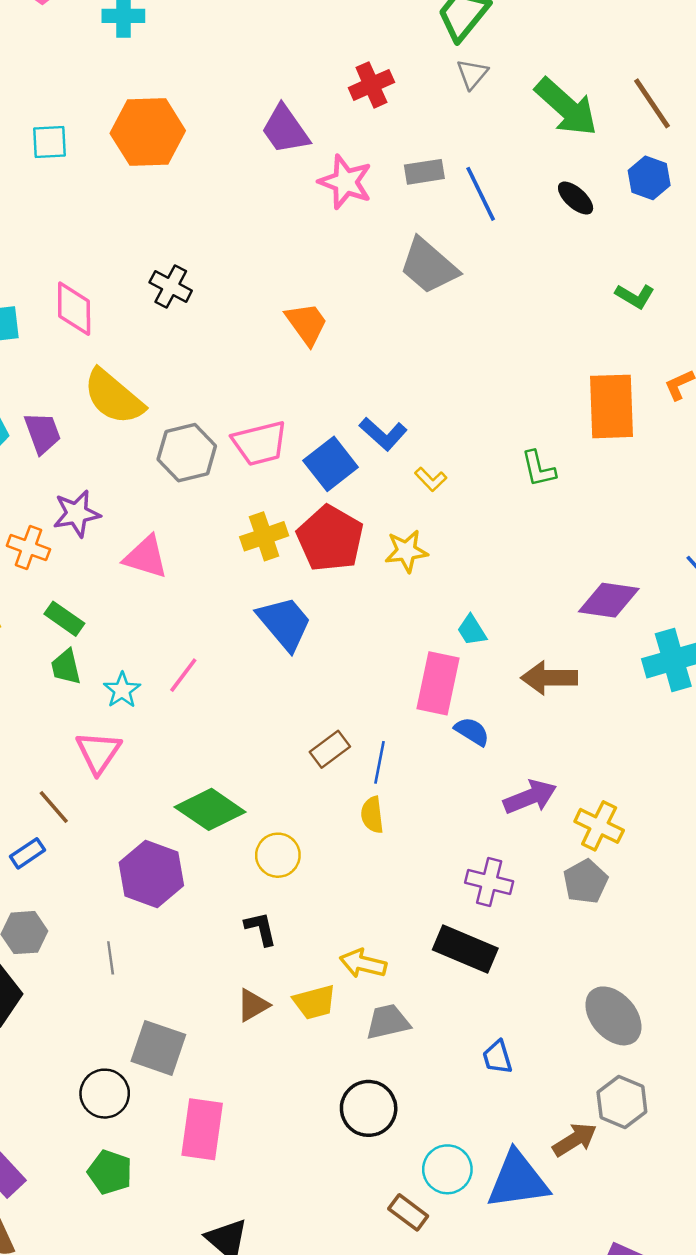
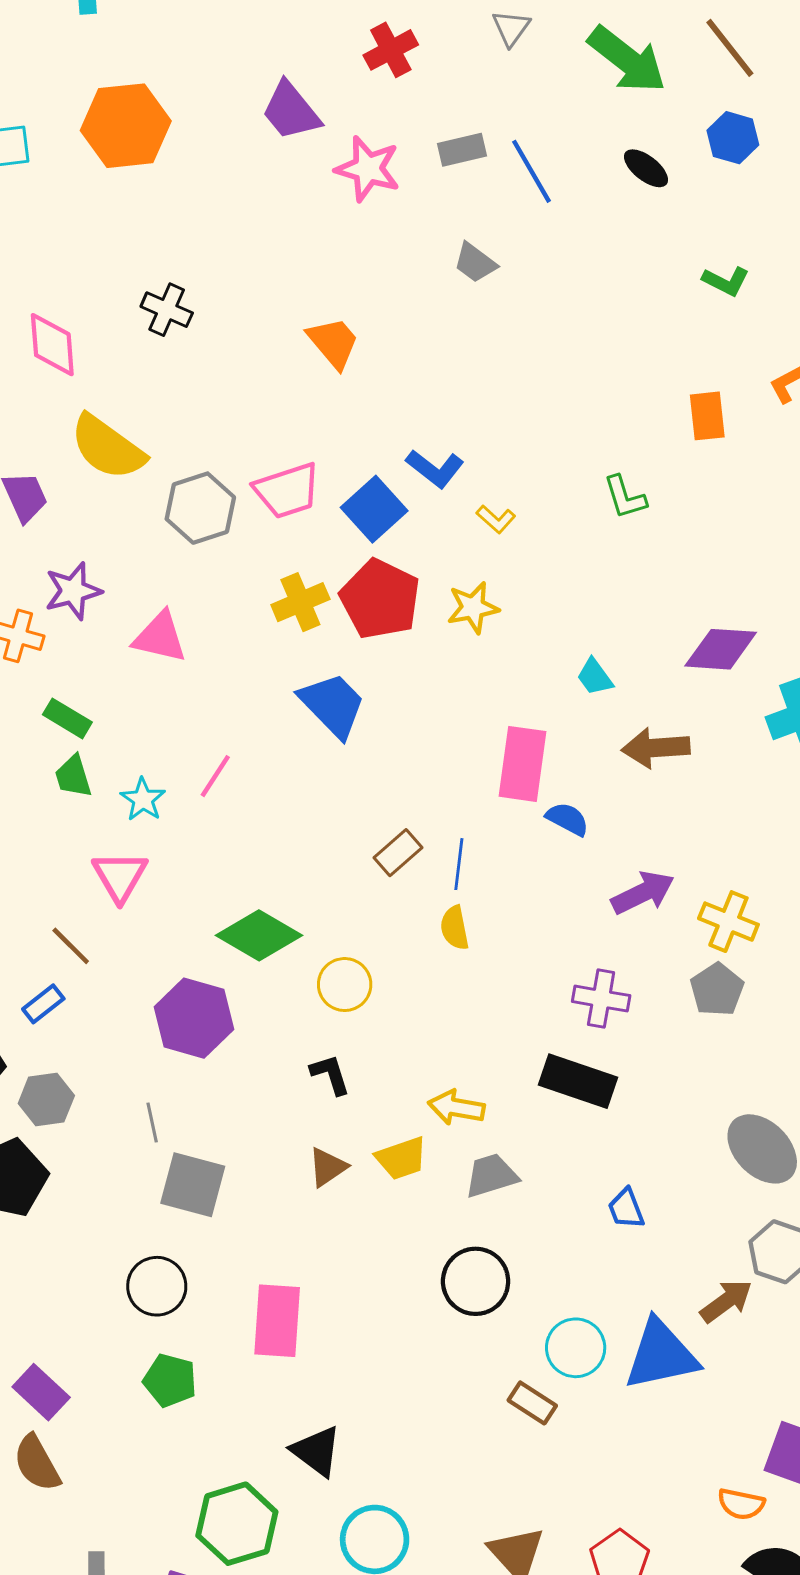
gray trapezoid: (429, 266) -> (475, 263), size x0.6
orange rectangle: (612, 406) -> (707, 416), size x0.6
cyan trapezoid: (472, 630) -> (595, 677), moved
gray square: (158, 1048) -> (193, 1185), moved

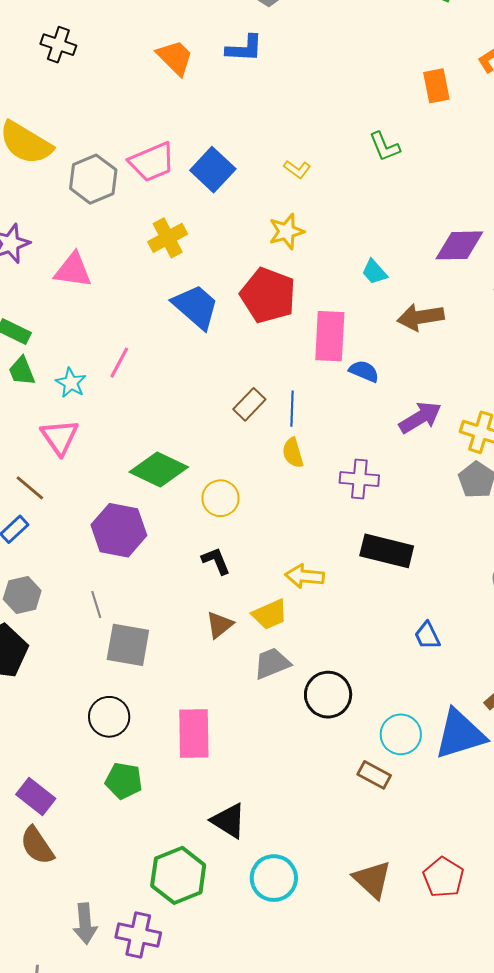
blue L-shape: (435, 469) -> (244, 48), moved, turned -30
red pentagon: (380, 599) -> (268, 295), moved
purple cross: (601, 999) -> (359, 479), moved
gray trapezoid: (491, 1176) -> (272, 663), moved

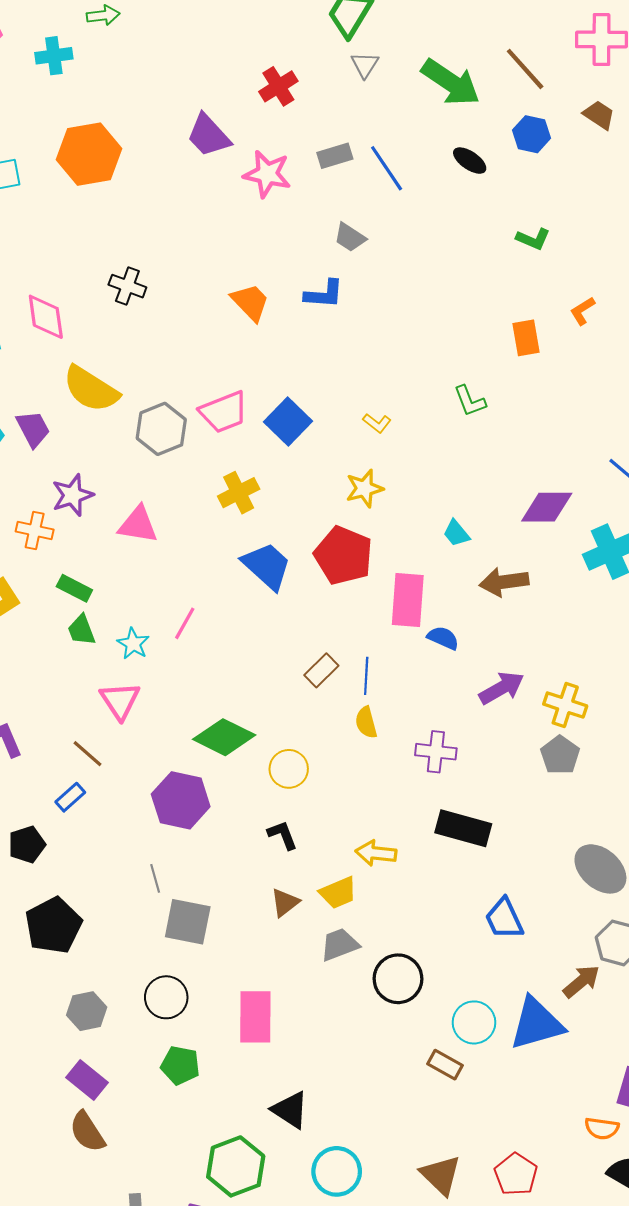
gray hexagon: (22, 595) -> (87, 1011), moved
blue trapezoid: (427, 636) -> (504, 919), size x1.4

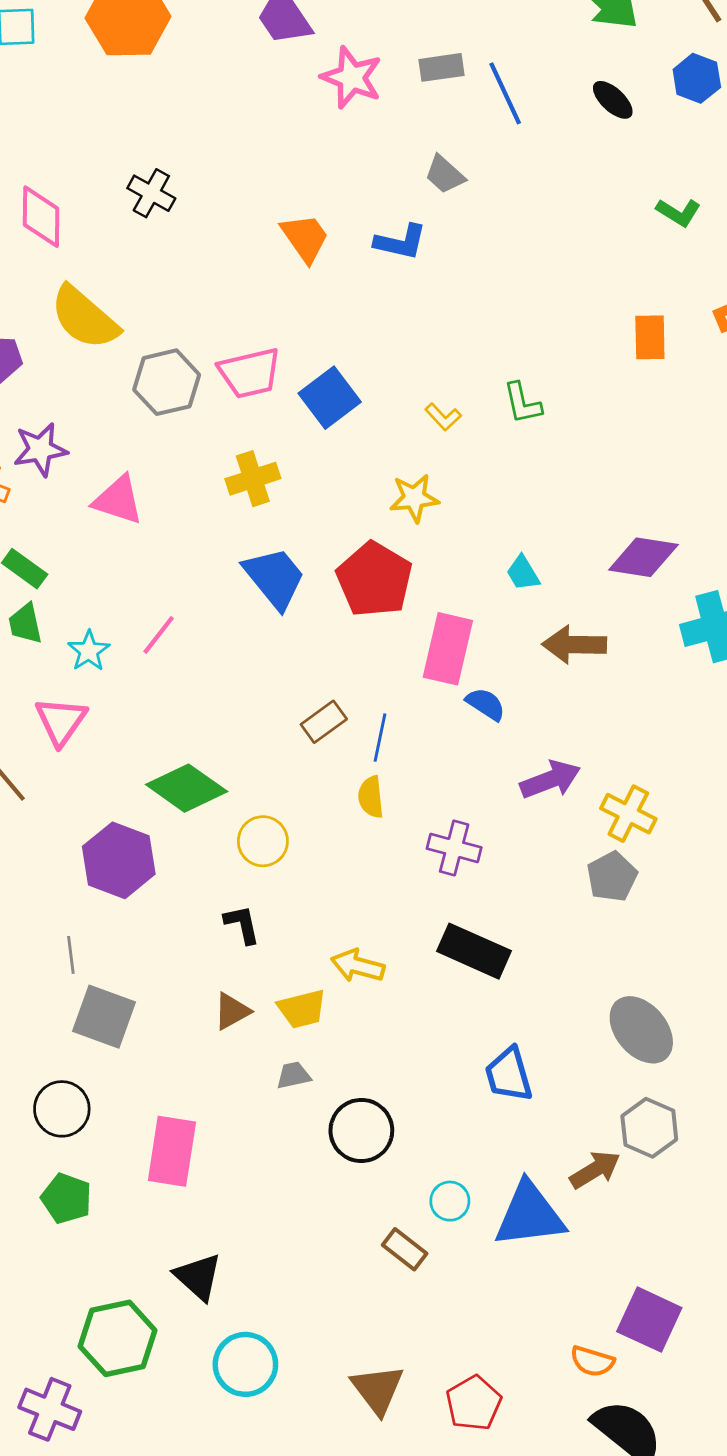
green L-shape: (470, 401) -> (522, 403), moved
gray trapezoid: (340, 945) -> (293, 1075), size x0.7
cyan circle: (474, 1022) -> (450, 1201), size x0.7

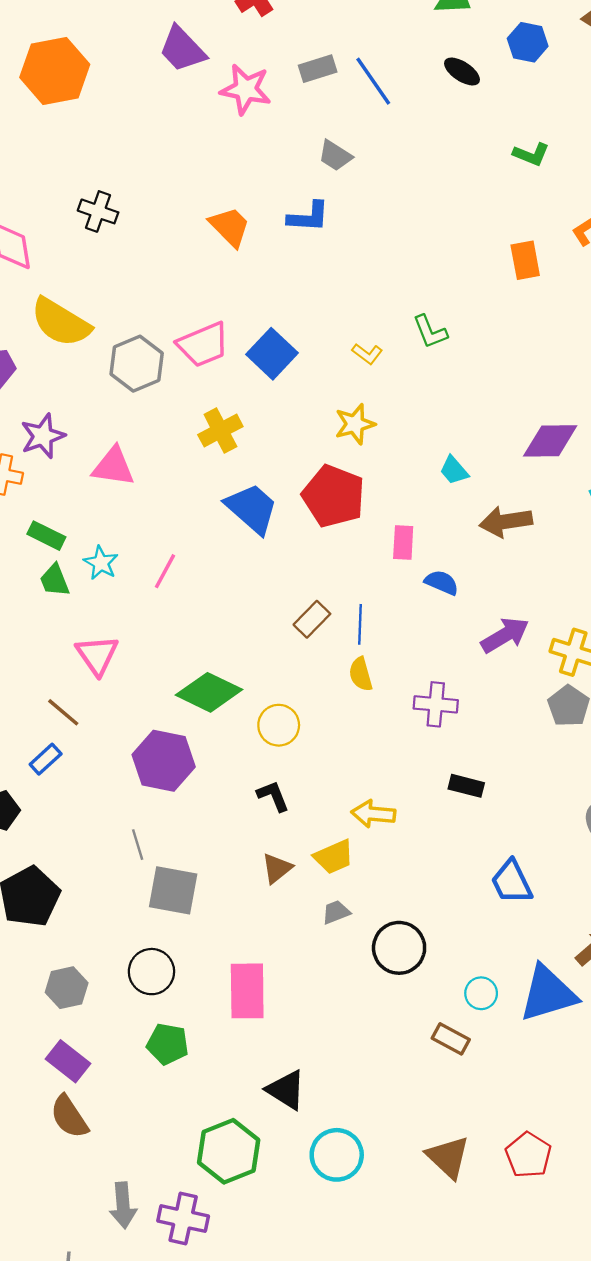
pink rectangle: (448, 649) -> (403, 543), size x0.6
cyan star: (89, 651) -> (101, 563), moved
black rectangle: (474, 951) -> (466, 786), size x0.6

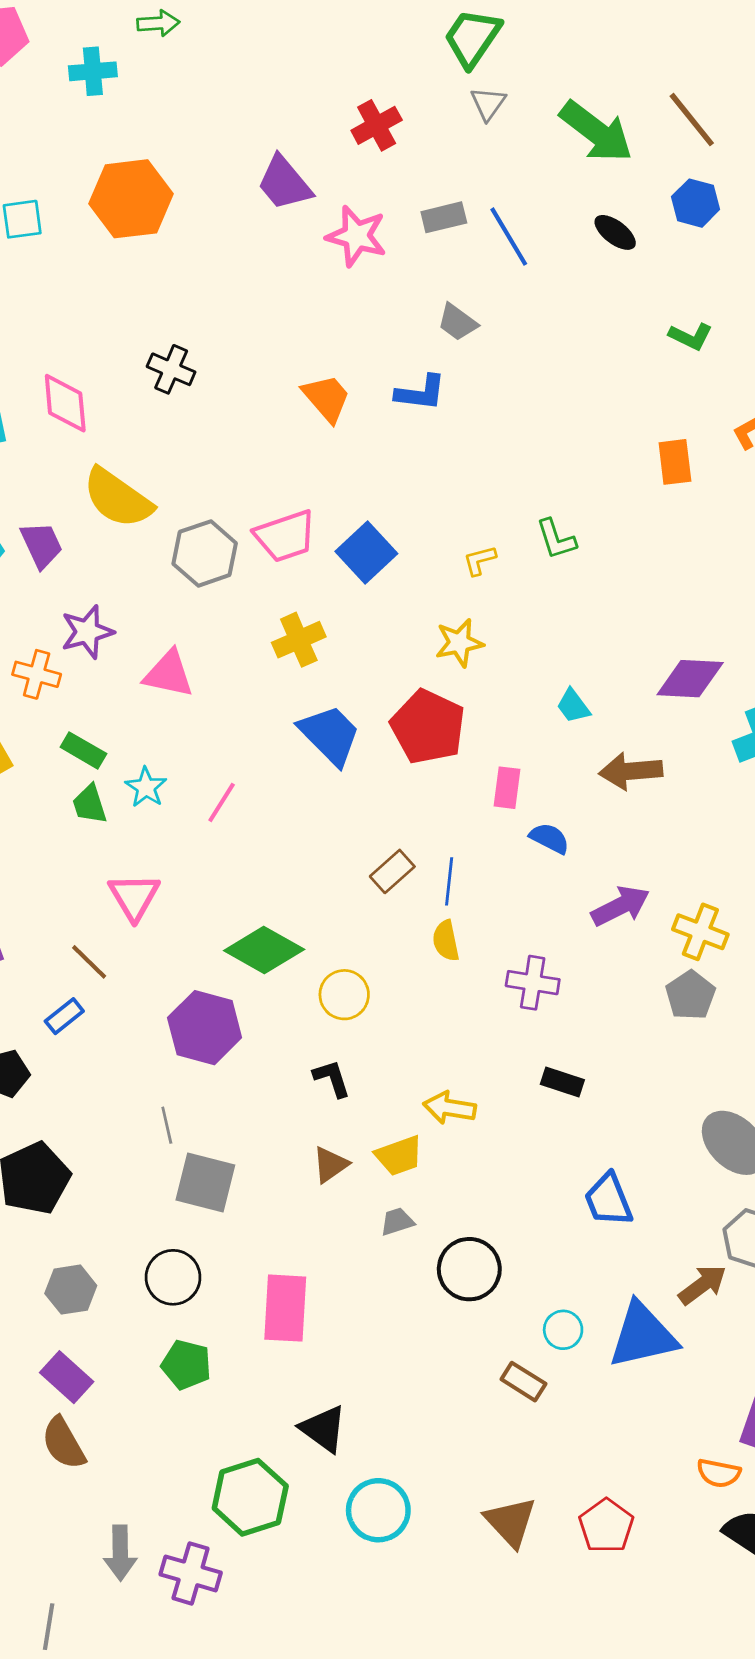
yellow L-shape: (367, 354) -> (480, 560), turned 124

